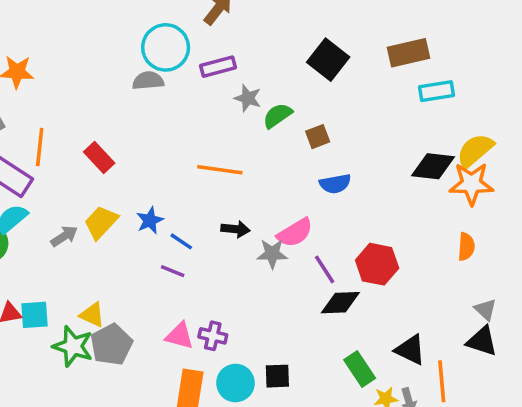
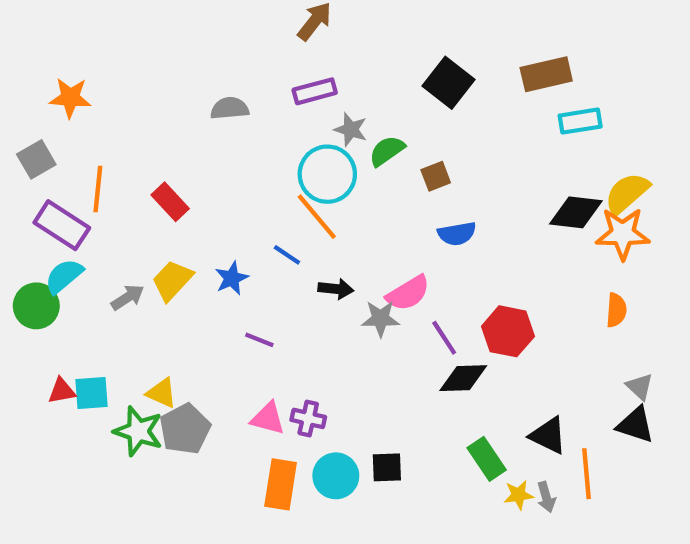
cyan circle: (166, 47) -> (327, 174), moved
orange line: (220, 170) -> (317, 217), turned 42
blue line: (181, 241) -> (287, 255), moved

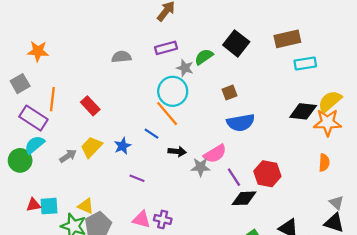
green semicircle: (387, 151) -> (204, 57), moved
blue semicircle: (457, 234) -> (241, 123), size x1.4

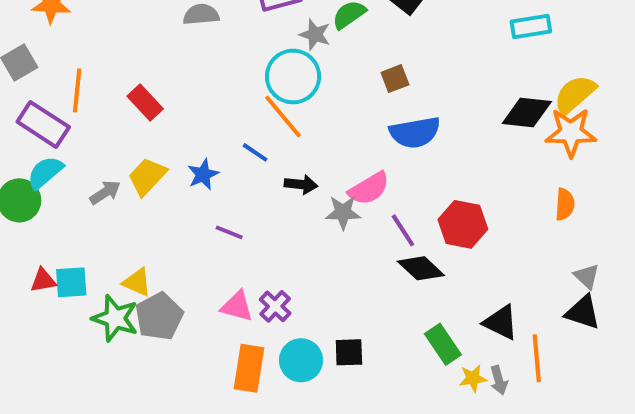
black diamond: (244, 198) -> (421, 268), turned 45
purple cross: (163, 219) -> (275, 306), turned 30

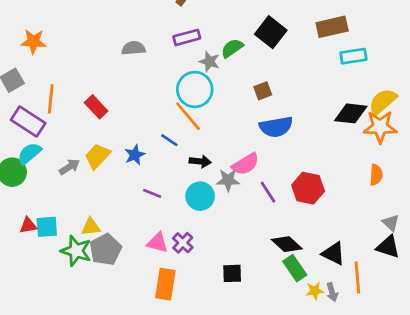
black diamond: (421, 268) -> (287, 244), moved
yellow triangle: (137, 282) -> (91, 227), turned -30
cyan circle: (301, 360) -> (200, 196), moved

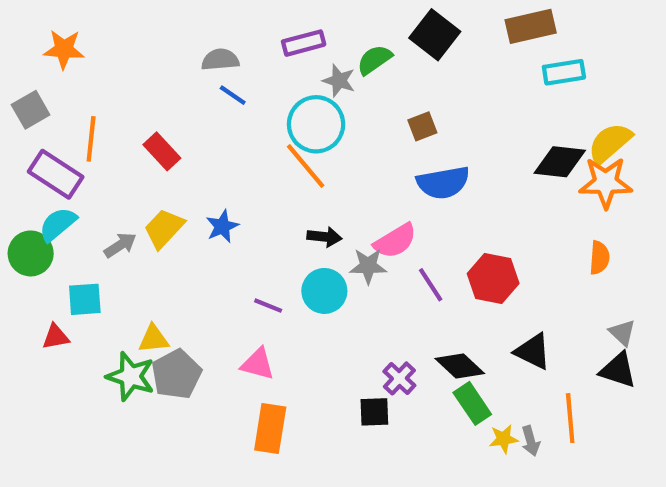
blue line: (169, 140) -> (233, 95), moved
purple line: (152, 193) -> (268, 306), moved
cyan square: (47, 227) -> (85, 299), moved
purple cross: (183, 243) -> (399, 378), moved
black triangle: (333, 253) -> (533, 351), moved

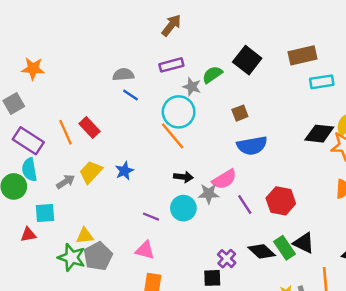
orange line: (91, 139) -> (66, 132), moved, turned -30
cyan semicircle: (58, 224) -> (29, 170), turned -60
green rectangle: (472, 403) -> (284, 248), moved

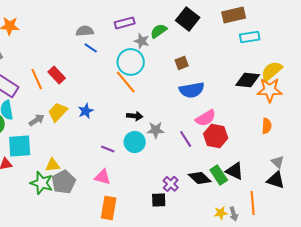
pink semicircle: (224, 179) -> (206, 118), moved
cyan square: (45, 213) -> (20, 146), size x1.4

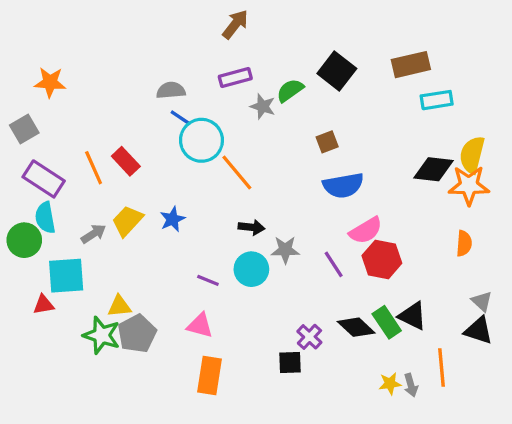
cyan circle: (131, 62) -> (201, 140), moved
yellow semicircle: (272, 71) -> (472, 155), turned -35

